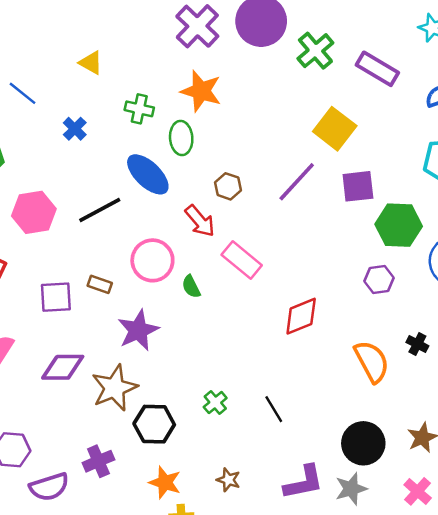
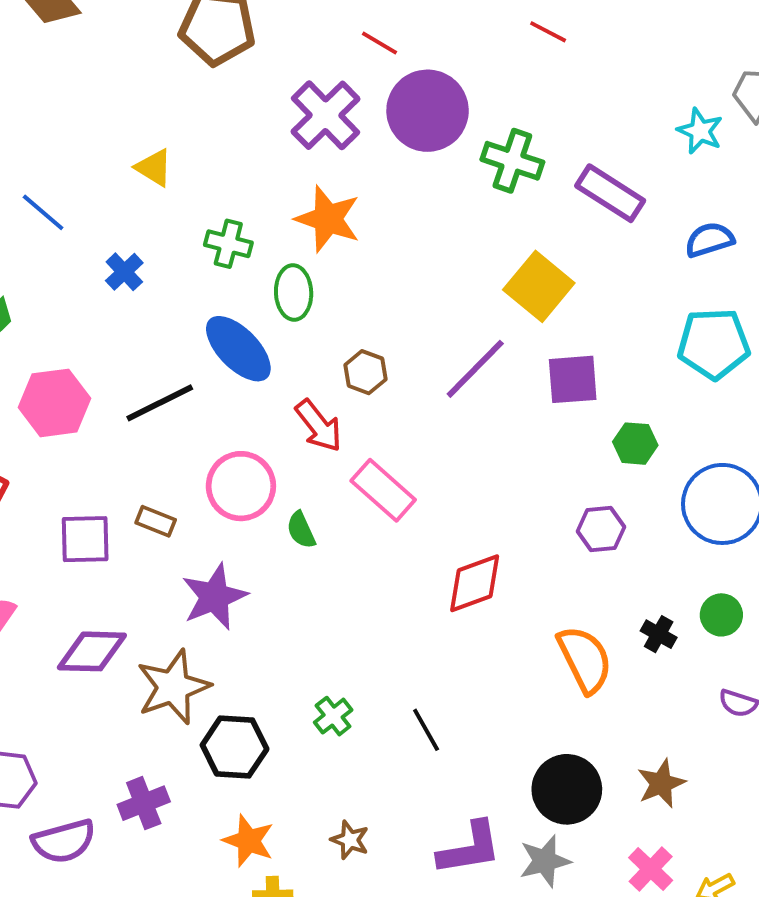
green cross: (315, 51) -> (512, 161), turned -33
green hexagon: (399, 225) -> (635, 444), size x0.6

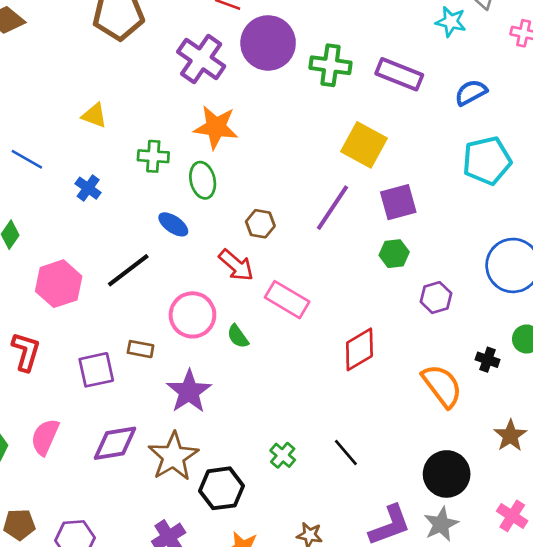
blue ellipse: (238, 349) -> (173, 224), size x0.6
green hexagon: (635, 444) -> (394, 254), moved
brown star: (661, 783) -> (510, 436), moved

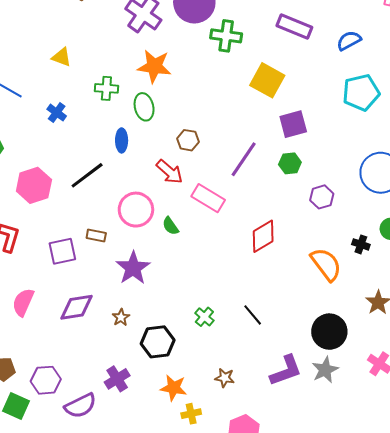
green cross: (331, 65) -> (226, 36), moved
purple line: (332, 208) -> (244, 159), moved
blue ellipse: (173, 224) -> (122, 140), turned 55
brown star: (173, 456) -> (121, 317), size x0.5

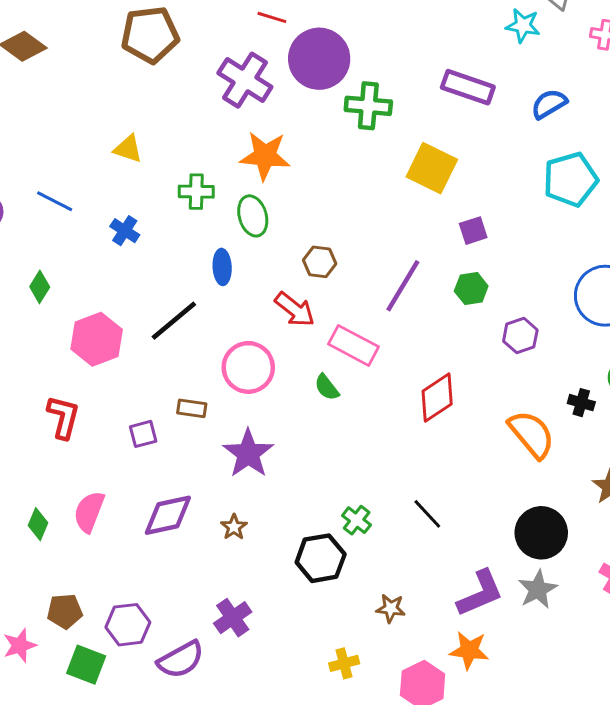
purple square: (293, 124) -> (473, 231), size x0.7
green semicircle: (170, 226) -> (327, 387), moved
purple square: (62, 251) -> (143, 434), size x0.7
black hexagon: (158, 342) -> (321, 558), moved
orange star: (174, 388) -> (469, 650), moved

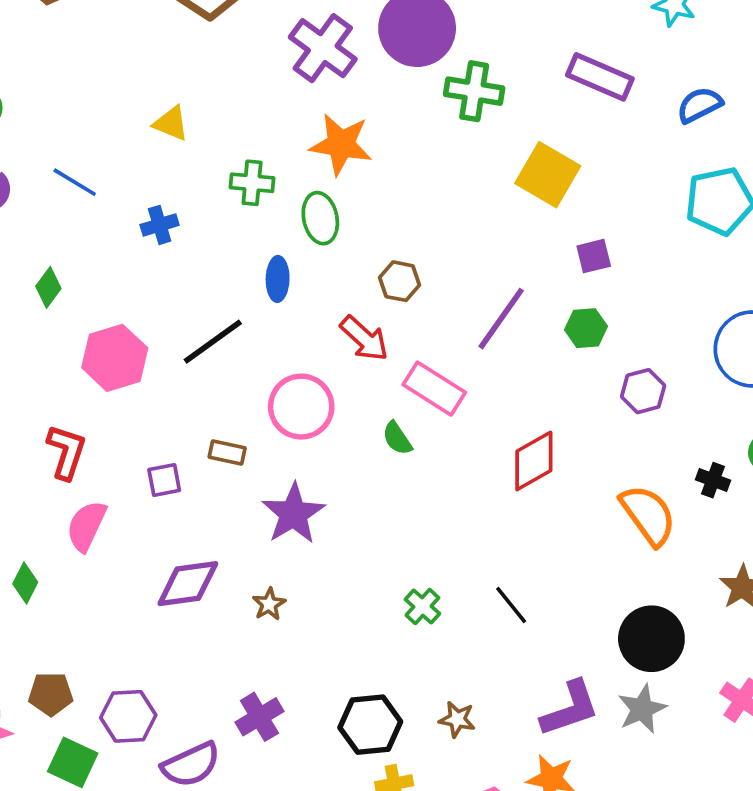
blue cross: (125, 231) -> (160, 225), turned 36
pink semicircle: (89, 512) -> (86, 526), moved
black hexagon: (321, 558) -> (370, 725), moved

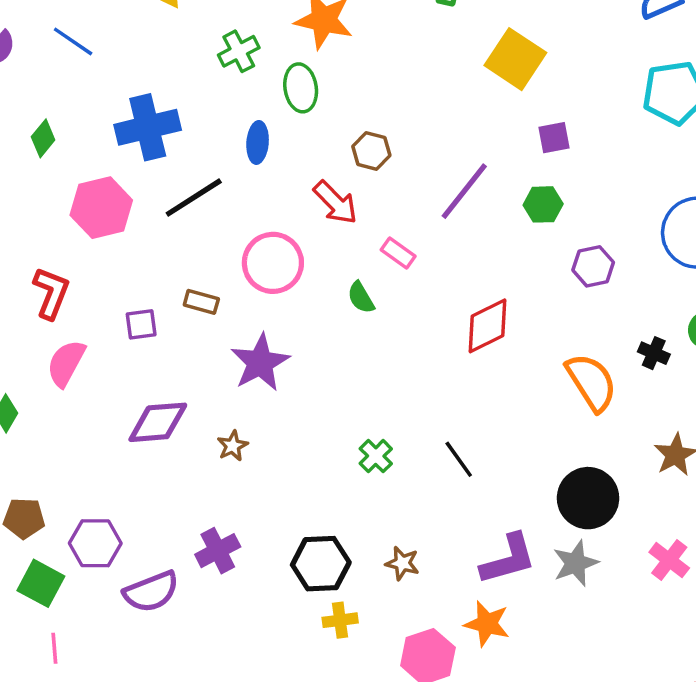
green cross: (252, 183) -> (239, 51), turned -36
blue cross: (160, 225) -> (148, 127), moved, size x1.8
pink rectangle: (434, 389) -> (398, 253), size x0.6

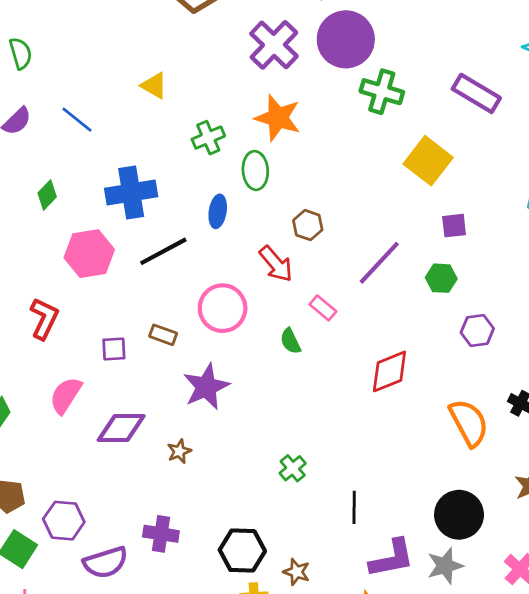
pink semicircle: (66, 363) -> (66, 395), moved
black line: (459, 459) -> (354, 507), moved, turned 32
purple cross: (218, 551) -> (161, 534), turned 32
brown star: (402, 563) -> (297, 572), moved

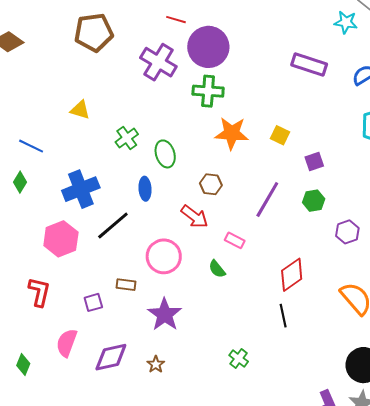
green cross: (382, 92) -> (208, 91), moved
orange star: (278, 118) -> (232, 133), moved
yellow square: (428, 161) -> (280, 135), moved, size x0.6
green diamond: (47, 195) -> (20, 182), moved
black line: (354, 507) -> (283, 316), moved

